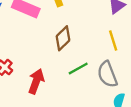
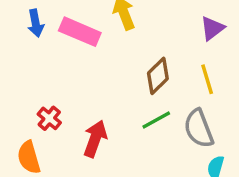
brown diamond: (63, 38) -> (158, 76), moved

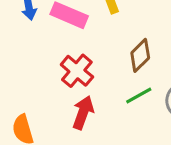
red cross: (49, 118) -> (77, 71), moved, size x1.5

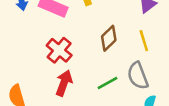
green line: (139, 96) -> (108, 83), moved

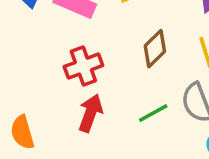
red cross: (59, 50) -> (83, 66), turned 30

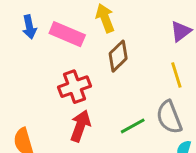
brown diamond: (155, 49) -> (118, 56), moved

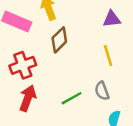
purple triangle: (181, 31) -> (112, 19), turned 30
gray semicircle: (169, 117) -> (102, 91), size x0.7

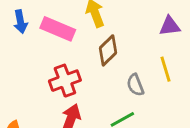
gray semicircle: (102, 91) -> (135, 85), moved

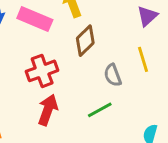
purple triangle: (170, 26) -> (147, 16), turned -35

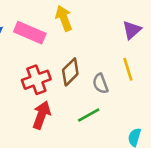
brown diamond: (85, 41) -> (70, 72), moved

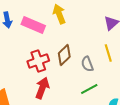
green line: (89, 115) -> (89, 89), moved

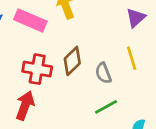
red cross: (38, 61) -> (37, 69), turned 30
red arrow: (42, 88) -> (25, 105), moved

